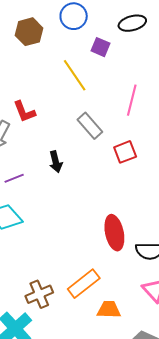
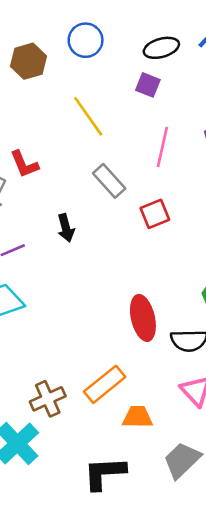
purple square: (101, 47) -> (148, 85), moved

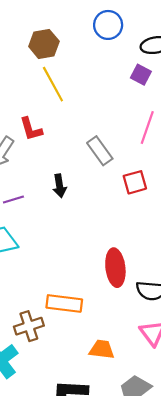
blue circle: (86, 40) -> (108, 25), moved
yellow line: (88, 116) -> (53, 84), moved
orange rectangle: (105, 384) -> (64, 303), moved, turned 40

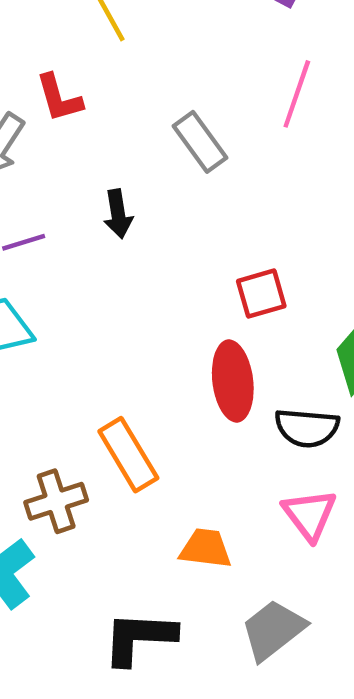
red square: (135, 182) -> (261, 294), moved
orange rectangle: (64, 303) -> (128, 455), turned 52

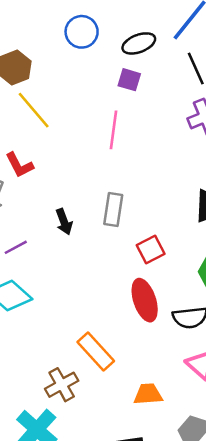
pink line: (297, 94) -> (113, 130), moved
gray rectangle: (200, 142) -> (113, 209), moved, turned 56

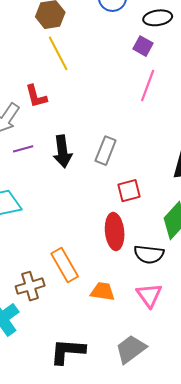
pink line: (113, 130) -> (148, 86), moved
black arrow: (64, 222) -> (62, 151), size x1.4
purple line: (16, 247) -> (23, 149), moved
orange trapezoid: (148, 394) -> (103, 292), moved

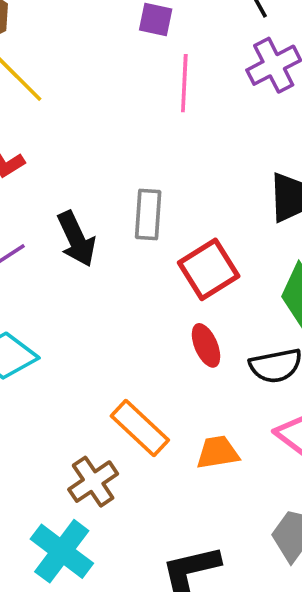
red square: (129, 191) -> (209, 269), size x1.4
red ellipse: (115, 231) -> (206, 345), size x0.7

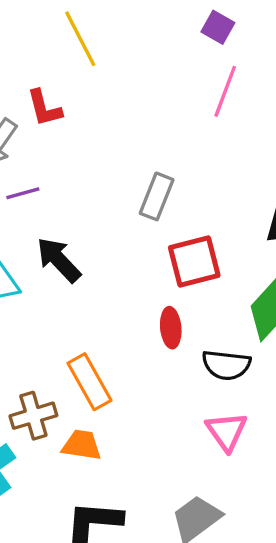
black arrow: (76, 239) -> (59, 260), moved, turned 144
orange trapezoid: (218, 452) -> (82, 445), moved

